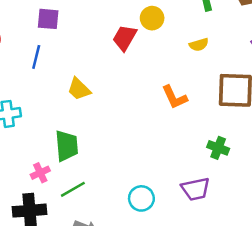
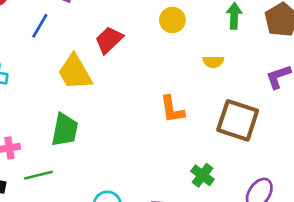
red trapezoid: (125, 38) -> (109, 40), moved
yellow trapezoid: (79, 89) -> (75, 72), size x1.4
green trapezoid: (67, 146) -> (65, 130), moved

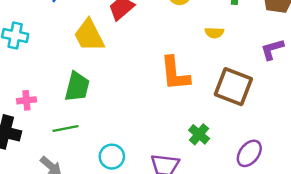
orange L-shape: (172, 109) -> (175, 74), size x1.4
green line: (39, 175) -> (66, 128), moved

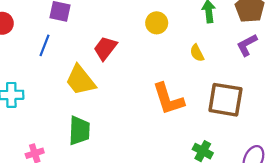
yellow semicircle: (214, 33) -> (197, 53), turned 72
purple L-shape: (272, 49) -> (247, 45), moved

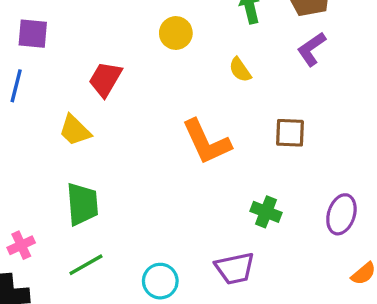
yellow trapezoid: (80, 80) -> (75, 130), size x0.7
brown square: (225, 100) -> (290, 133), size x0.6

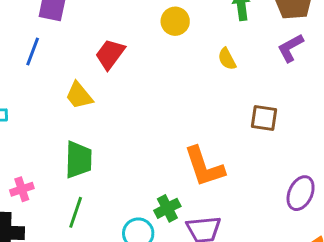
orange L-shape: (206, 142) -> (204, 167), moved
green cross: (266, 212) -> (167, 208), moved, turned 35
green line: (86, 265) -> (76, 212), turned -48

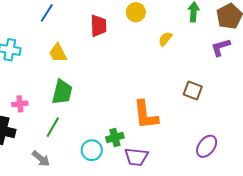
yellow circle: (175, 21) -> (136, 12), moved
red trapezoid: (110, 54) -> (98, 26), turned 130
yellow semicircle: (227, 59) -> (165, 39), moved, turned 56
yellow trapezoid: (79, 95) -> (58, 53), moved

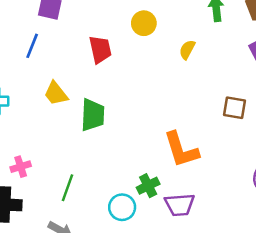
green trapezoid: (62, 92) -> (93, 115), moved

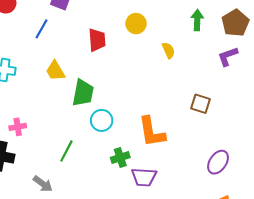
yellow semicircle: (187, 50) -> (169, 50), turned 119
green line: (68, 188) -> (66, 151), moved
cyan circle: (122, 207) -> (102, 120), moved

